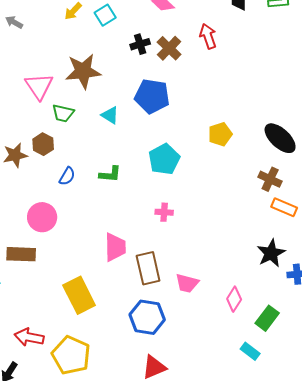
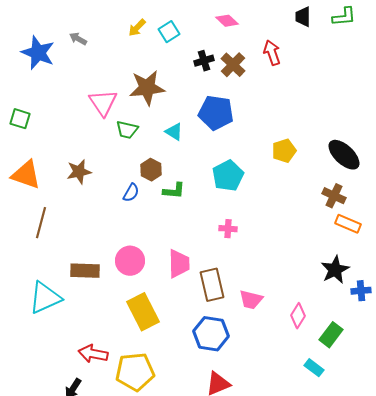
brown hexagon: (43, 144) -> (151, 170), moved
pink circle: (42, 217) -> (130, 261), moved
yellow pentagon: (71, 355) -> (135, 372), turned -30

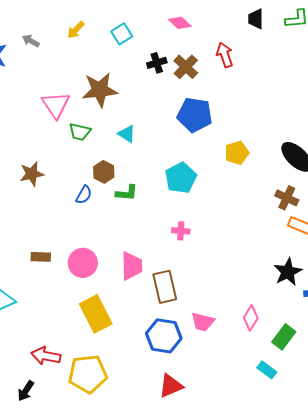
yellow arrow: (137, 28) -> (76, 30), moved
blue pentagon: (216, 113) -> (195, 115), moved
brown rectangle: (85, 271) -> (41, 257), moved, size x0.7
pink trapezoid: (251, 300) -> (203, 322), moved

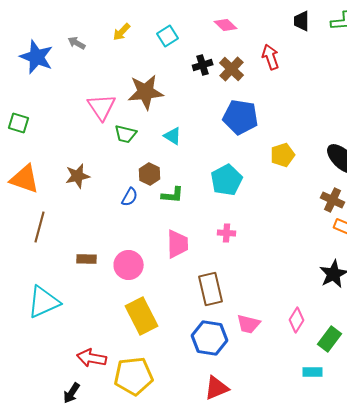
pink trapezoid: (132, 266) -> (178, 244), moved
cyan rectangle: (267, 370) -> (313, 372), turned -36

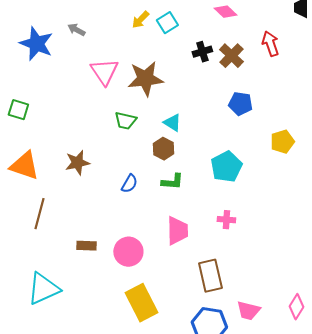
yellow arrow: (122, 32) -> (140, 20), moved
pink triangle: (102, 107) -> (104, 72), moved
blue pentagon: (241, 117) -> (240, 104), size x0.7
brown hexagon: (150, 174) -> (163, 149), moved

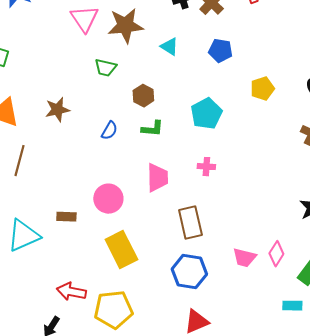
cyan triangle: (172, 123) -> (169, 47), moved
brown rectangle: (86, 246) -> (66, 217), moved
pink trapezoid: (248, 311) -> (244, 258), moved

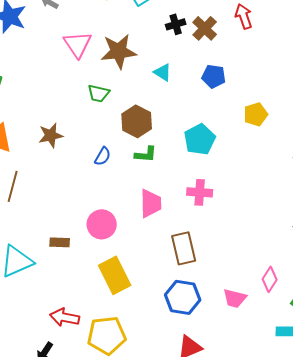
brown hexagon: (143, 96) -> (137, 121), size x1.4
pink cross: (206, 167) -> (200, 192), size x1.4
pink trapezoid: (244, 258) -> (235, 298), moved

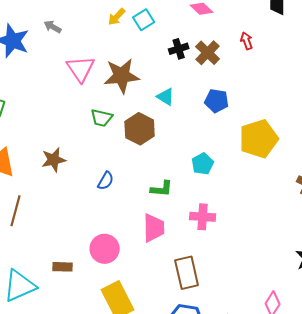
red arrow: (244, 16) -> (247, 41), size x0.7
yellow pentagon: (256, 114) -> (259, 139), size x1.6
brown hexagon: (137, 121) -> (140, 129), moved
cyan pentagon: (200, 139) -> (203, 164), size x0.7
green L-shape: (146, 154) -> (162, 189), moved

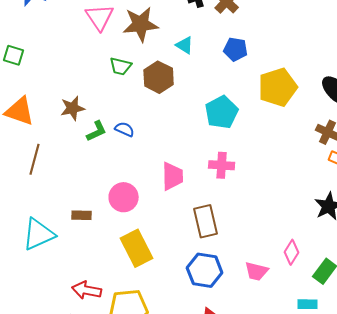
cyan pentagon: (203, 164) -> (222, 112), size x1.5
blue semicircle: (106, 181) -> (125, 129), turned -96
green L-shape: (162, 189) -> (97, 131), moved, turned -30

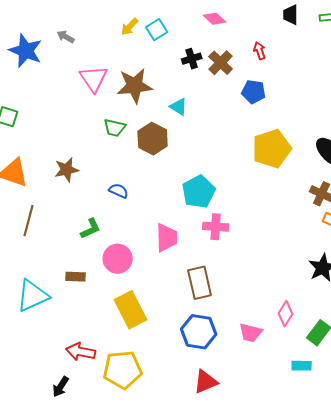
blue pentagon: (236, 49) -> (254, 92), moved
cyan pentagon: (222, 112) -> (199, 192), moved
green L-shape: (97, 131) -> (91, 229), moved

